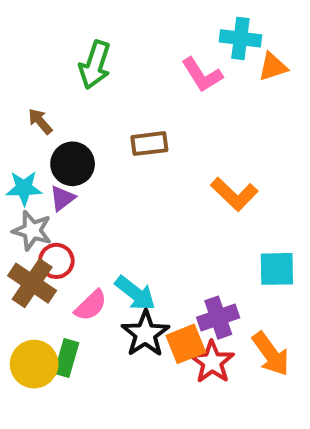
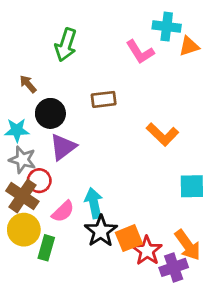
purple triangle: (62, 198) -> (63, 147), moved, size x1.5
cyan arrow: (135, 293) -> (94, 203), turned -140
purple cross: (218, 318) -> (174, 267), moved
yellow circle: (34, 364) -> (24, 230), moved

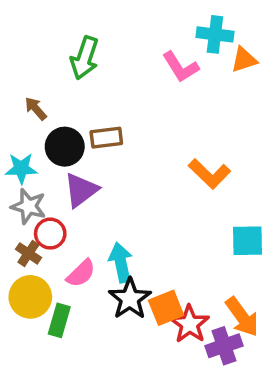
brown rectangle: (104, 99) -> (106, 138), moved
brown cross: (22, 196) -> (28, 253), size x0.6

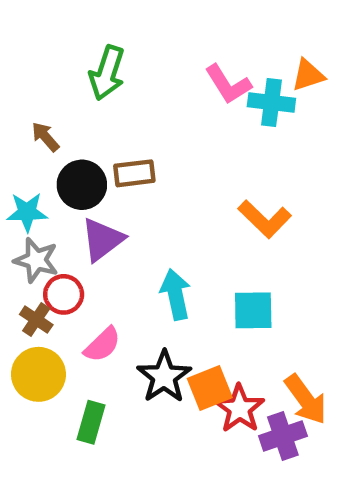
cyan cross: (215, 34) -> (271, 103), moved
cyan square: (248, 241) -> (253, 310), moved
cyan arrow: (121, 262) -> (176, 294), moved
green rectangle: (59, 320) -> (91, 422), moved

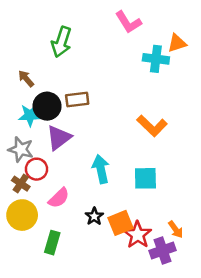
pink L-shape: (228, 84) -> (128, 22), moved
cyan star: (27, 212) -> (30, 115), moved
black star: (164, 377) -> (94, 216), size x0.6
orange arrow: (306, 399) -> (176, 229), size x0.6

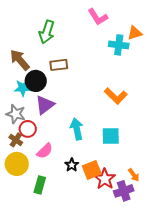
brown arrow: (26, 79) -> (20, 60), size x1.6
brown rectangle: (77, 100) -> (59, 65), moved

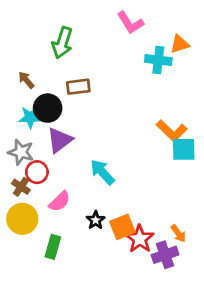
brown arrow: (20, 60) -> (26, 80), size x0.6
orange L-shape: (116, 96) -> (172, 131), moved
cyan arrow: (77, 129) -> (102, 172), turned -30
cyan square: (111, 136) -> (184, 149), moved

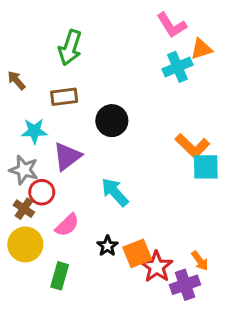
pink L-shape: (130, 23) -> (172, 25), moved
cyan cross: (158, 60) -> (177, 67), turned -30
brown arrow: (26, 80) -> (16, 80), moved
brown rectangle: (78, 87) -> (64, 97), moved
black circle: (48, 108) -> (112, 121), moved

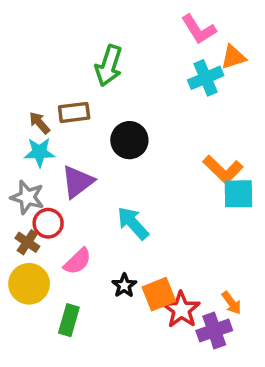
green arrow: (70, 48) -> (109, 66), moved
brown arrow: (16, 80) -> (39, 123), moved

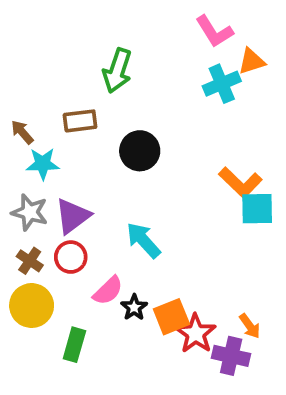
brown arrow: (39, 123) -> (22, 132), moved
purple triangle: (78, 182) -> (73, 216), moved
red circle: (48, 223) -> (71, 257), moved
pink semicircle: (78, 261) -> (108, 291), moved
purple cross: (214, 331) -> (231, 356), turned 32

